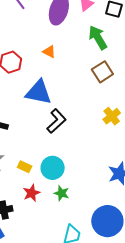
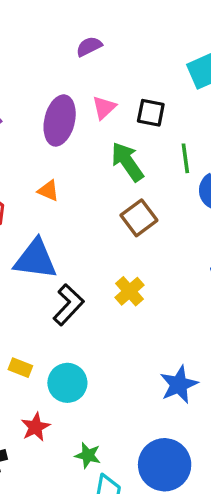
yellow cross: (112, 116) -> (130, 291), moved
yellow rectangle: (25, 167) -> (20, 368), moved
green star: (62, 193) -> (88, 455), moved

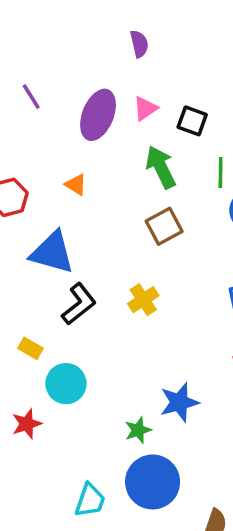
purple semicircle: (89, 46) -> (139, 44), turned 95
yellow rectangle: (20, 368) -> (30, 348), moved
green star: (88, 455) -> (138, 430), moved, turned 30

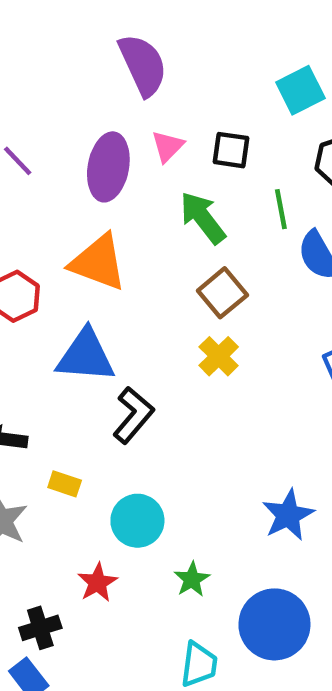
purple semicircle: (139, 44) -> (143, 65), size x1.8
orange triangle: (76, 185) -> (98, 262), size x2.0
yellow cross: (143, 300) -> (219, 356), moved
yellow rectangle: (30, 348) -> (65, 484), moved
green star: (138, 430) -> (192, 579), moved

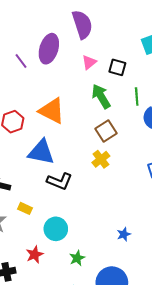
purple ellipse: (108, 167) -> (49, 49), moved
black L-shape: (133, 415) -> (59, 181), turned 65
blue star: (288, 515) -> (124, 234), size x0.6

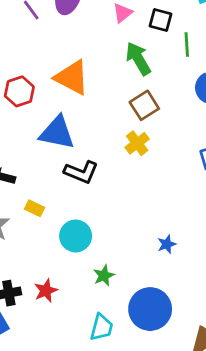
green line: (137, 96) -> (187, 44), moved
red star: (35, 255) -> (46, 291), moved

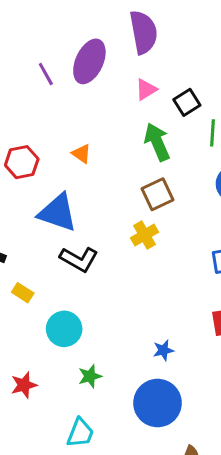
black square: (160, 20) -> (187, 102), turned 35
orange triangle: (72, 77) -> (81, 154), size x0.5
blue circle: (150, 309) -> (158, 403), moved

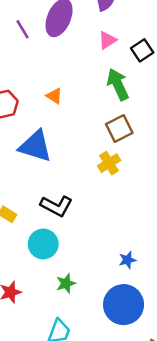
black L-shape: (79, 259) -> (56, 206), moved

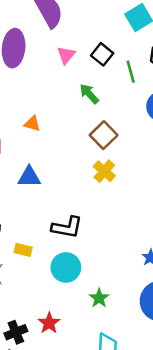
green arrow: (118, 84) -> (89, 94), size x0.7
blue triangle: (35, 146) -> (29, 177), size x0.7

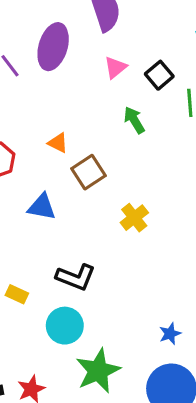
brown square: (104, 135) -> (89, 172), moved
green star: (99, 298) -> (98, 371), size x1.8

